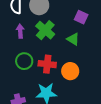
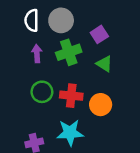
purple square: (81, 17) -> (99, 34), moved, turned 32
green cross: (45, 30) -> (69, 52), turned 30

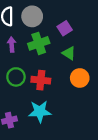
orange circle: (101, 105) -> (80, 78), moved

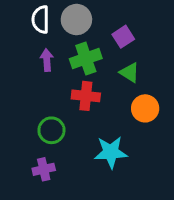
green circle: (16, 77) -> (51, 130), moved
red cross: (41, 80) -> (86, 96), moved
cyan star: (40, 112) -> (111, 152), moved

